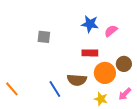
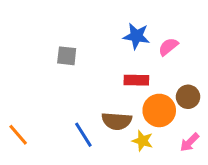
yellow star: (101, 99) -> (143, 141), moved

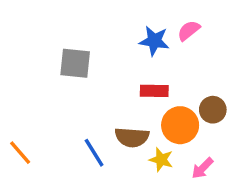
pink semicircle: (168, 47) -> (189, 31), moved
gray square: (67, 56) -> (75, 63), size x1.4
pink arrow: (190, 142) -> (202, 168), moved

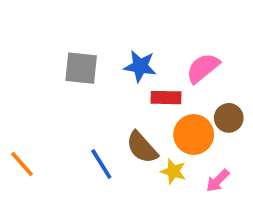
pink semicircle: (189, 31) -> (203, 68), moved, size x1.4
blue star: (154, 41) -> (140, 66), moved
brown semicircle: (132, 137) -> (142, 147), turned 44

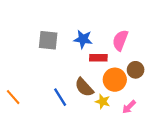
pink semicircle: (203, 68) -> (120, 40), turned -30

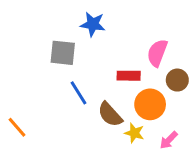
blue star: (83, 39) -> (93, 24), moved
brown circle: (136, 70) -> (177, 80), moved
blue line: (60, 97) -> (79, 93), moved

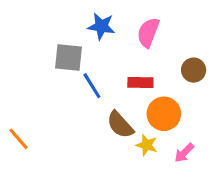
pink semicircle: (157, 53) -> (148, 33), moved
brown circle: (177, 80) -> (194, 70), moved
blue line: (79, 93) -> (92, 86), moved

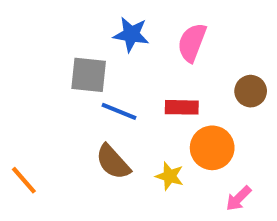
blue line: (92, 86) -> (119, 111), turned -36
brown semicircle: (120, 125) -> (113, 162), moved
yellow star: (147, 145) -> (170, 176), moved

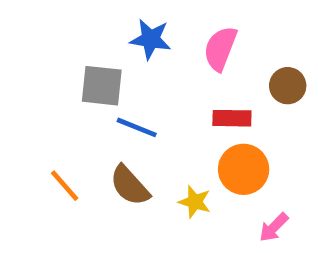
brown circle: (251, 91) -> (288, 86), moved
red rectangle: (182, 107) -> (232, 118), moved
orange line: (24, 180) -> (65, 186), moved

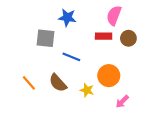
pink semicircle: (220, 48) -> (114, 15), moved
red rectangle: (232, 118) -> (104, 36), moved
blue line: (137, 127) -> (71, 57), moved

